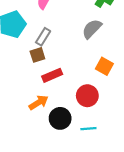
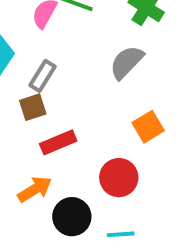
orange square: (104, 66) -> (148, 127), turned 30

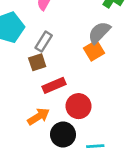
orange square: (148, 127) -> (94, 51), moved
red circle: (119, 178) -> (79, 106), moved

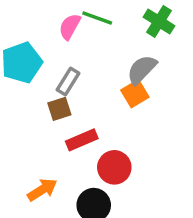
orange arrow: (38, 116) -> (42, 190), moved

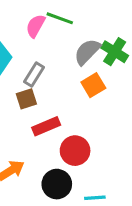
green cross: (159, 21) -> (115, 52), moved
gray semicircle: (142, 70) -> (87, 52), moved

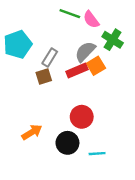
pink semicircle: (36, 26) -> (91, 20), moved, turned -66
gray semicircle: (87, 52) -> (85, 52), moved
red rectangle: (46, 126) -> (77, 71), moved

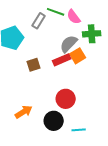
green cross: (113, 40) -> (92, 34), turned -36
gray rectangle: (50, 57) -> (39, 21), moved

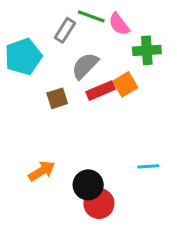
gray semicircle: (69, 44) -> (85, 66), moved
red circle: (66, 99) -> (99, 203), moved
cyan line: (79, 130) -> (148, 166), moved

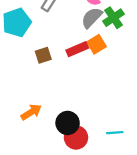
green cross: (147, 50) -> (114, 18), turned -30
gray semicircle: (85, 66) -> (92, 18), moved
cyan line: (148, 166) -> (115, 133), moved

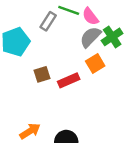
red rectangle: (77, 49) -> (69, 80), moved

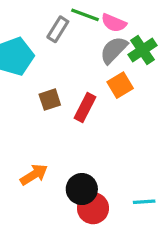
pink semicircle: (90, 16) -> (114, 23), turned -30
red rectangle: (69, 80) -> (85, 108), turned -40

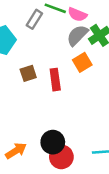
red rectangle: (85, 108) -> (55, 80), turned -35
orange arrow: (34, 175) -> (16, 151), moved

